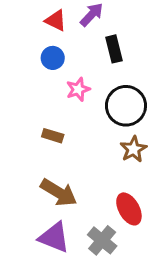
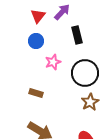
red triangle: (56, 21) -> (38, 16), turned 42

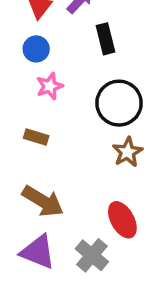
pink star: (53, 62) -> (50, 86), moved

